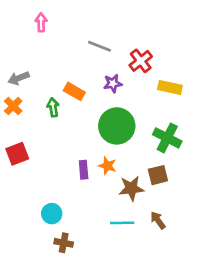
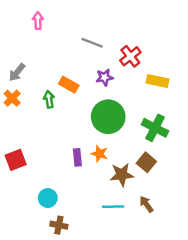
gray arrow: (19, 78) -> (17, 72), turned -30
red square: (17, 154) -> (16, 160), moved
brown square: (158, 175) -> (146, 162), turned -36

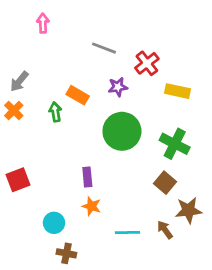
orange star: (100, 154) -> (91, 206), moved
brown star: (122, 175) -> (189, 210), moved

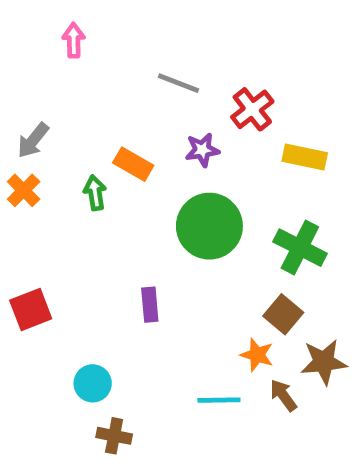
orange star: (91, 206) -> (257, 355), moved

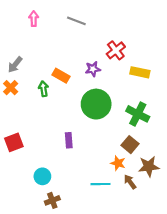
gray line: (178, 83) -> (76, 21), moved
brown cross: (114, 436) -> (52, 200), turned -32

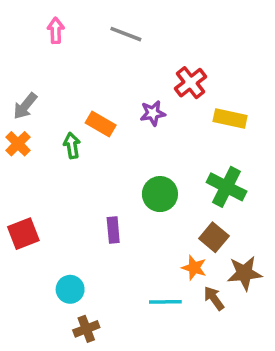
green circle: (96, 104) -> (160, 194), moved, size x0.7

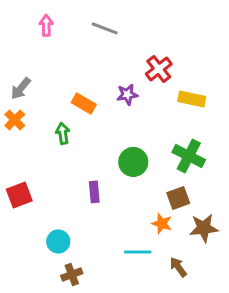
green arrow: (72, 146) -> (63, 133), moved
brown square: (214, 237) -> (178, 198), turned 30
brown arrow: (214, 298) -> (178, 267), moved

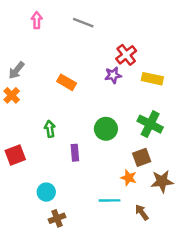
purple star: (127, 94) -> (113, 75), moved
green arrow: (63, 133) -> (50, 129), moved

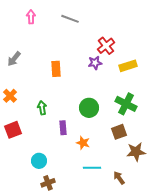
yellow rectangle: (152, 79) -> (128, 66), turned -30
orange rectangle: (67, 82) -> (56, 69), turned 56
orange cross: (12, 95) -> (10, 96), moved
orange star: (129, 178) -> (83, 143), moved

